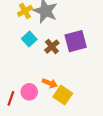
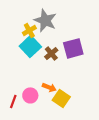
yellow cross: (25, 11) -> (29, 30), moved
cyan square: (29, 39) -> (30, 46), size x1.5

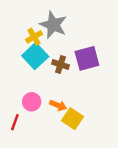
brown cross: (51, 53) -> (61, 64), turned -32
pink circle: (30, 95) -> (32, 102), moved

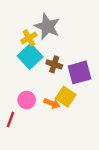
purple square: (87, 58) -> (79, 72), moved
yellow square: (73, 119) -> (66, 97), moved

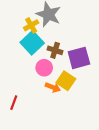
pink circle: (27, 100) -> (44, 68), moved

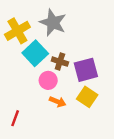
yellow cross: (31, 25) -> (17, 31), moved, size x1.5
yellow square: (66, 81) -> (87, 97), moved

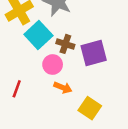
yellow square: (87, 97) -> (90, 108), moved
red line: (15, 118) -> (17, 89), moved

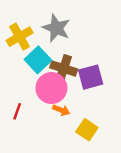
brown cross: (65, 44) -> (64, 68), size x1.5
pink circle: (53, 64) -> (51, 88), size x1.6

